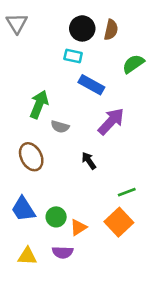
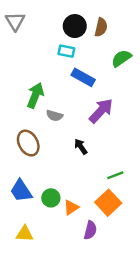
purple semicircle: (63, 252) -> (90, 230), moved, turned -78

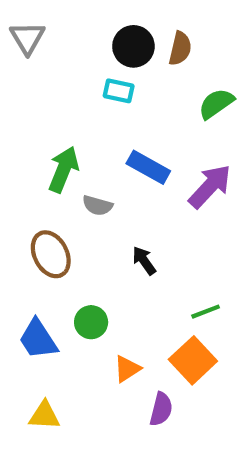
blue rectangle: (83, 77) -> (148, 167), moved
purple arrow: (101, 111) -> (210, 186), moved
green circle: (51, 198) -> (91, 322), moved

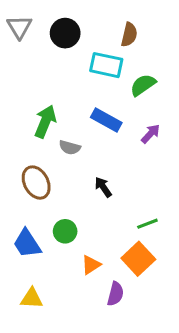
black circle: (133, 46) -> (65, 33), moved
cyan rectangle: (119, 91) -> (106, 65), moved, size x1.5
green semicircle: (216, 104) -> (143, 85), moved
purple arrow: (210, 186) -> (150, 134), size x0.6

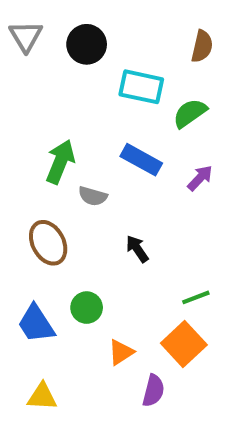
brown semicircle: (129, 35) -> (202, 46), moved

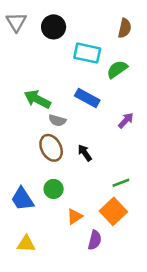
green arrow: (60, 162) -> (37, 99), turned -85
purple arrow: (200, 178) -> (126, 120), moved
brown ellipse: (48, 243) -> (51, 148), moved

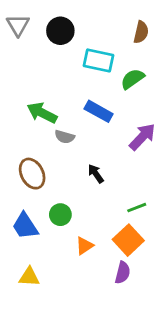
purple arrow: (126, 120) -> (142, 137), size x1.5
brown ellipse: (51, 148) -> (32, 174), moved
purple semicircle: (95, 240) -> (123, 273), moved

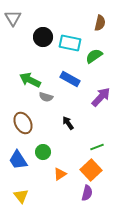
black circle: (60, 31) -> (43, 37), moved
yellow triangle: (29, 277) -> (21, 196), turned 49

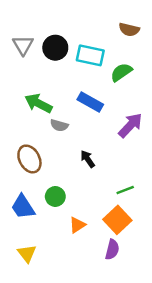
gray triangle: (13, 18) -> (23, 45), moved
brown semicircle: (100, 23) -> (129, 30), turned 91

